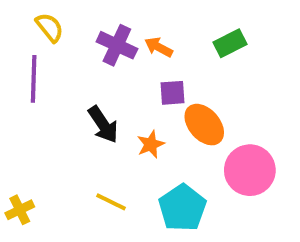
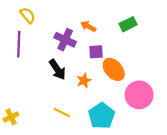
purple cross: (117, 45) -> (65, 40), moved

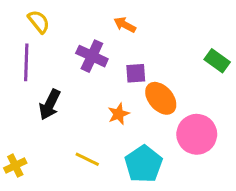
green rectangle: (128, 24) -> (217, 61), moved, turned 63
orange arrow: (88, 26) -> (125, 25), moved
black arrow: (57, 69) -> (50, 105), moved, turned 60

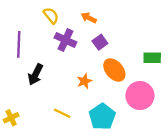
yellow semicircle: (39, 22) -> (51, 16), moved
green rectangle: (217, 61) -> (152, 58), moved, turned -35
purple square: (136, 73) -> (100, 42), moved, turned -32

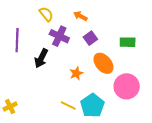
green rectangle: (152, 58) -> (128, 42), moved
black arrow: (35, 74) -> (41, 58), moved
yellow line: (62, 113) -> (68, 105), moved

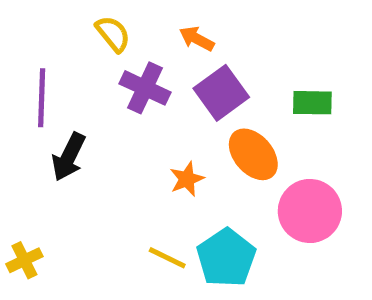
purple square: (90, 38) -> (221, 93), size x1.5
black arrow: (41, 58) -> (69, 157), moved

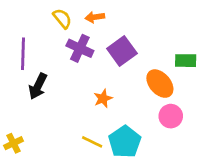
orange arrow: (197, 39) -> (95, 17), moved, turned -36
green rectangle: (312, 103) -> (186, 61), moved
orange ellipse: (253, 154) -> (160, 84), moved
pink circle: (310, 211) -> (171, 116), size x0.7

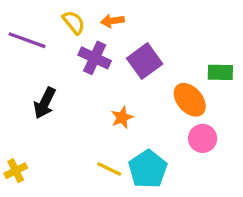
purple line: (23, 54) -> (27, 40), moved, turned -72

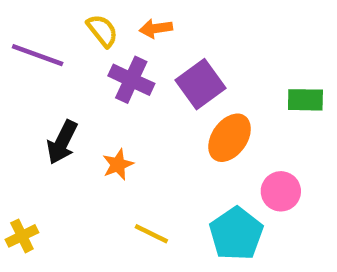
orange ellipse: (190, 100) -> (230, 138), moved, turned 76
orange star: (122, 117) -> (118, 165), moved
cyan pentagon: (148, 169) -> (236, 234), moved

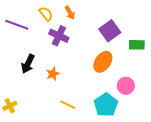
orange arrow: (156, 28) -> (70, 13), turned -112
purple square: (201, 84) -> (110, 31), moved

